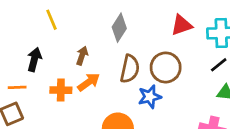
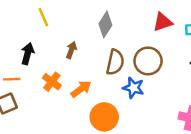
orange arrow: (89, 82) -> (81, 89), moved
orange cross: (61, 90) -> (52, 82), turned 36
blue star: (150, 97) -> (133, 88), turned 30

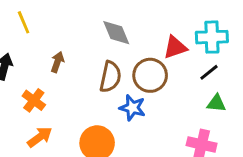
red triangle: (163, 22) -> (175, 47), moved
gray diamond: (105, 24) -> (116, 33), moved, turned -55
orange arrow: (81, 89) -> (40, 137), moved

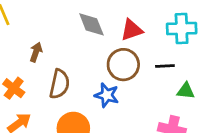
red triangle: (175, 47) -> (132, 30), moved
black line: (209, 72) -> (165, 66), moved, turned 36
brown semicircle: (110, 77) -> (59, 84), moved

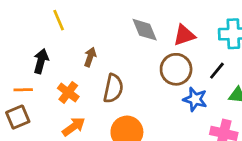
black line: (165, 66) -> (217, 71), turned -48
blue star: (107, 95) -> (195, 99), moved

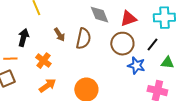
brown arrow: (90, 57) -> (59, 35), turned 128
brown semicircle: (113, 88) -> (83, 39), moved

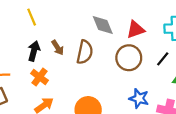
black arrow: (23, 38) -> (34, 51), moved
blue star: (136, 66) -> (139, 98), moved

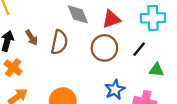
blue star: (139, 98) -> (115, 90), turned 30

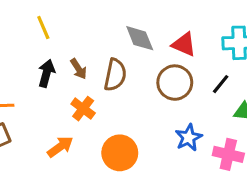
red triangle: (111, 19) -> (184, 44), turned 42
orange cross: (13, 68) -> (83, 109), moved

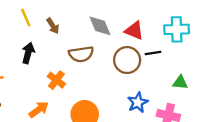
brown arrow: (79, 69) -> (53, 26), moved
brown semicircle: (115, 75) -> (81, 54), turned 70
black line: (221, 84) -> (153, 53), moved, turned 42

